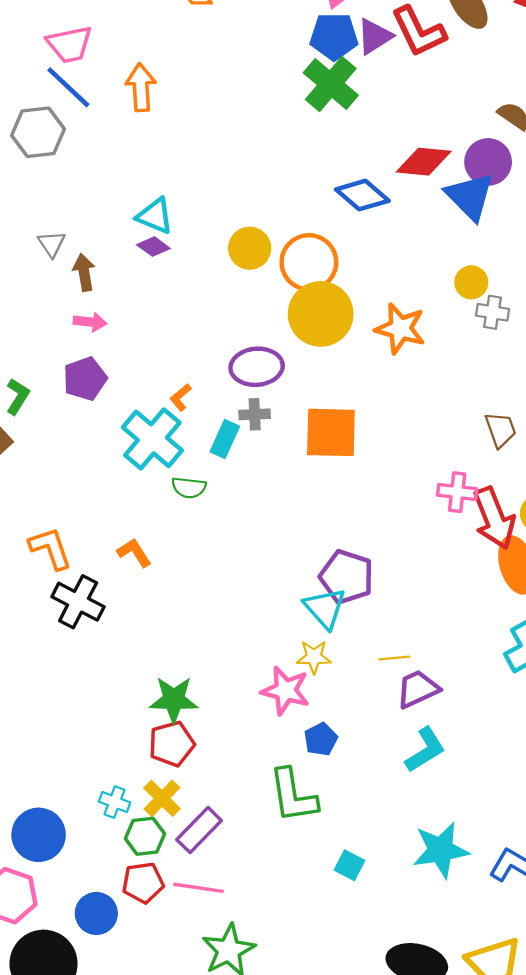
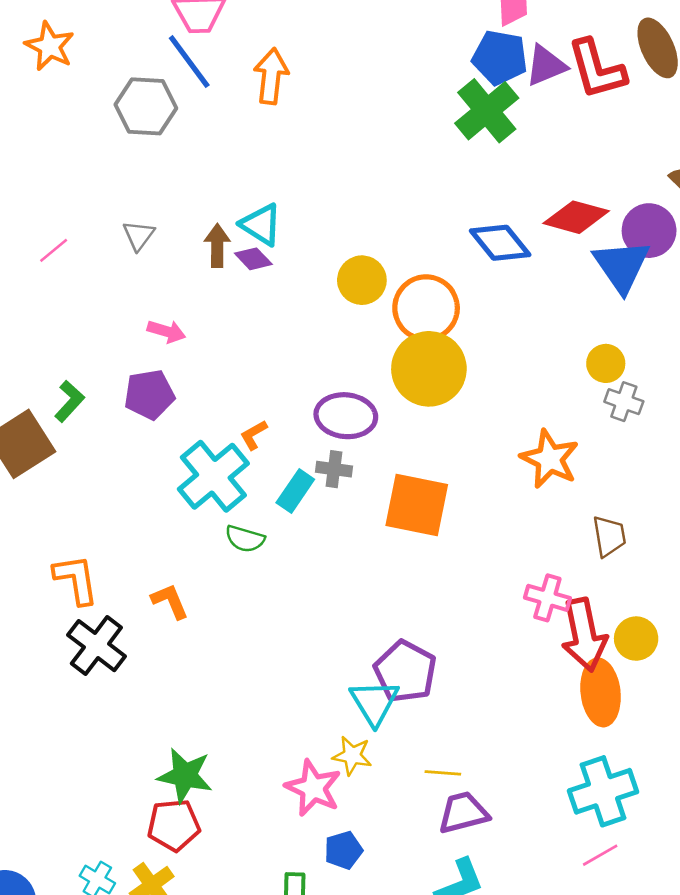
brown arrow: (84, 272) -> (217, 246), moved
orange star: (400, 329) -> (550, 459), moved

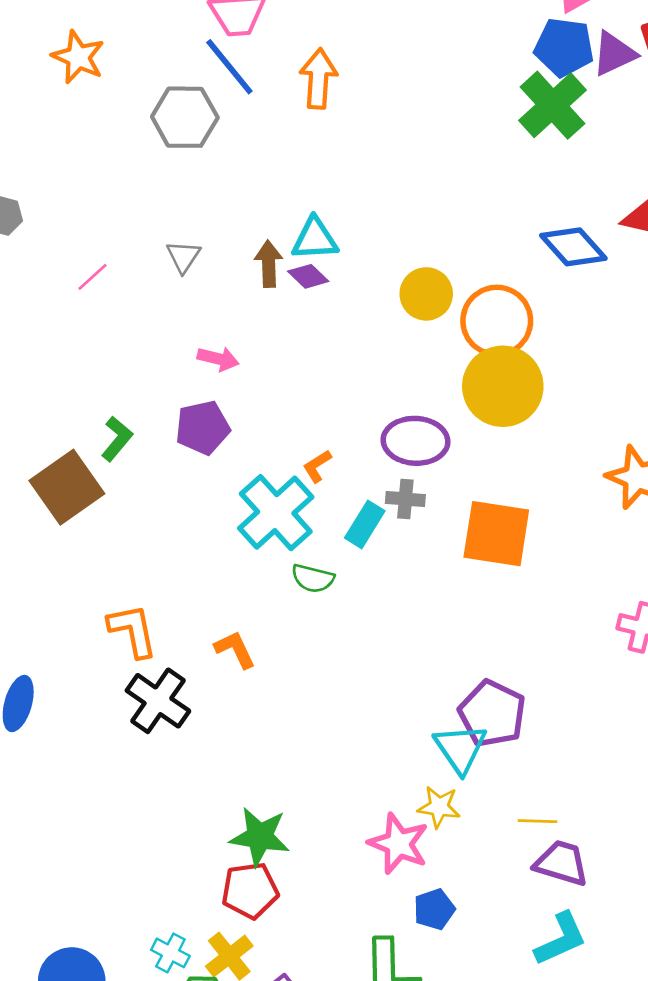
cyan triangle: (261, 225) -> (315, 239), turned -33
purple trapezoid: (463, 813) -> (561, 863), turned 34

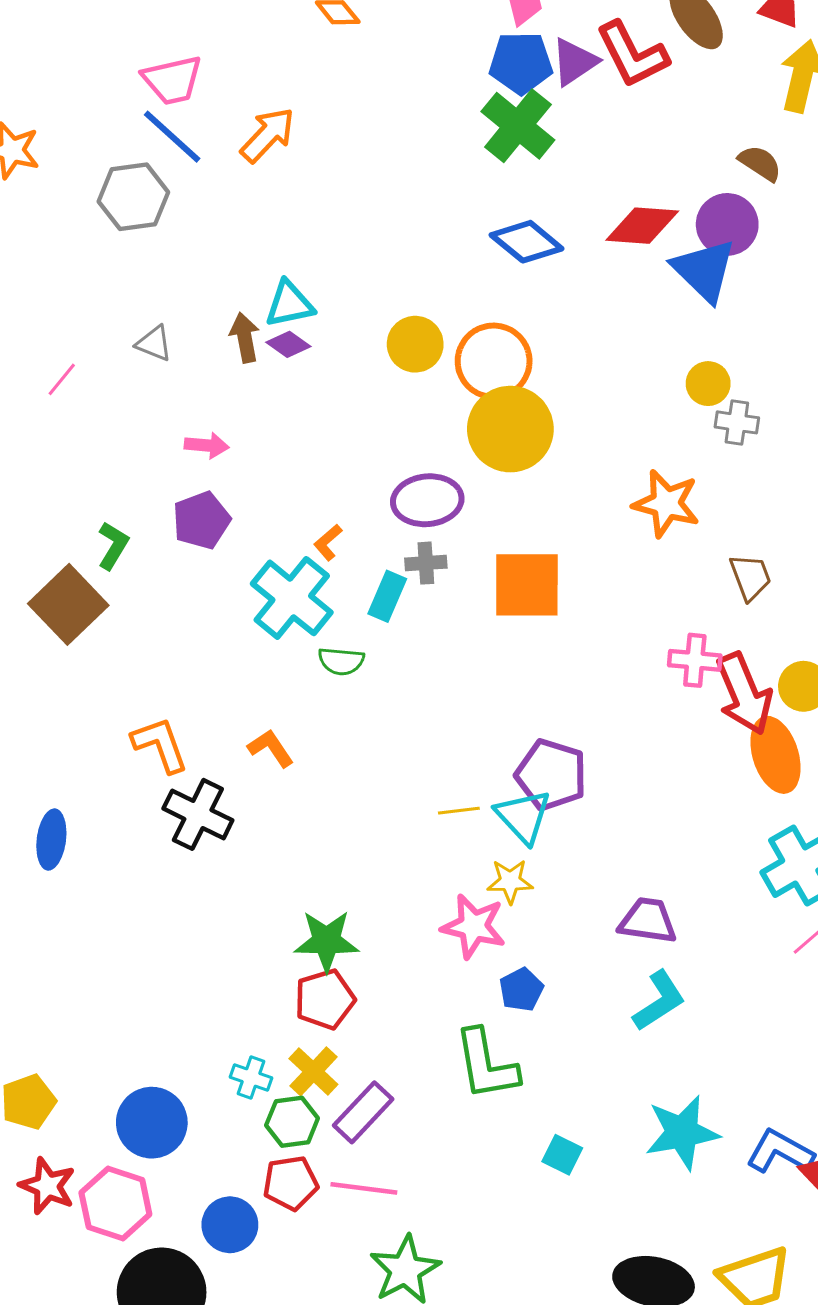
orange arrow: (318, 79) -> (268, 135), turned 48
blue diamond: (573, 247) -> (527, 242), moved
gray triangle: (183, 257) -> (154, 343), turned -33
yellow line: (538, 821) -> (459, 811), moved

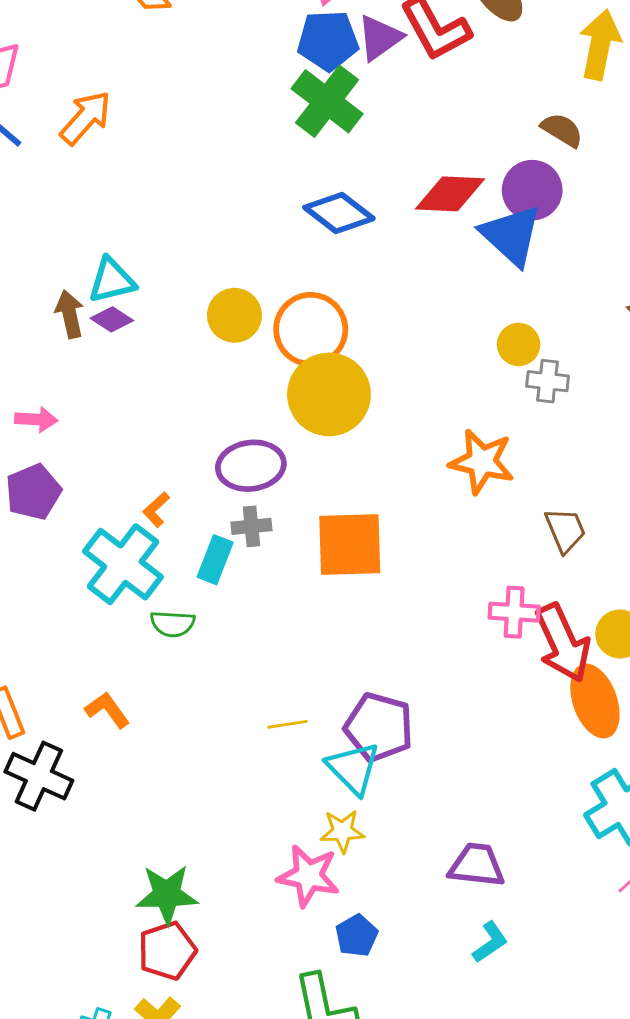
yellow line: (459, 811) -> (288, 724), moved
cyan L-shape: (659, 1001) -> (490, 942), size x0.7

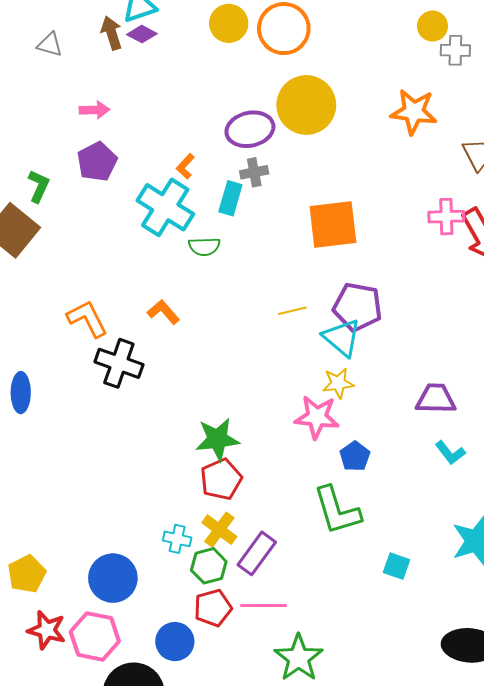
yellow circle: (329, 394) -> (306, 105), moved
orange square: (350, 544) -> (333, 225), moved
cyan L-shape: (490, 942) -> (450, 453), turned 92

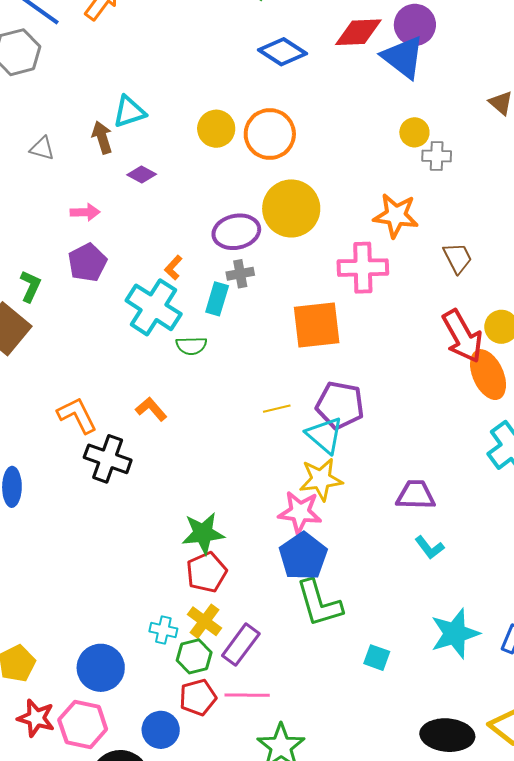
purple diamond: (142, 34) -> (142, 174), moved
pink cross: (446, 217) -> (363, 268), moved, size x1.4
yellow star: (338, 383) -> (321, 479), size x1.4
blue pentagon: (355, 456) -> (303, 556), moved, size x1.6

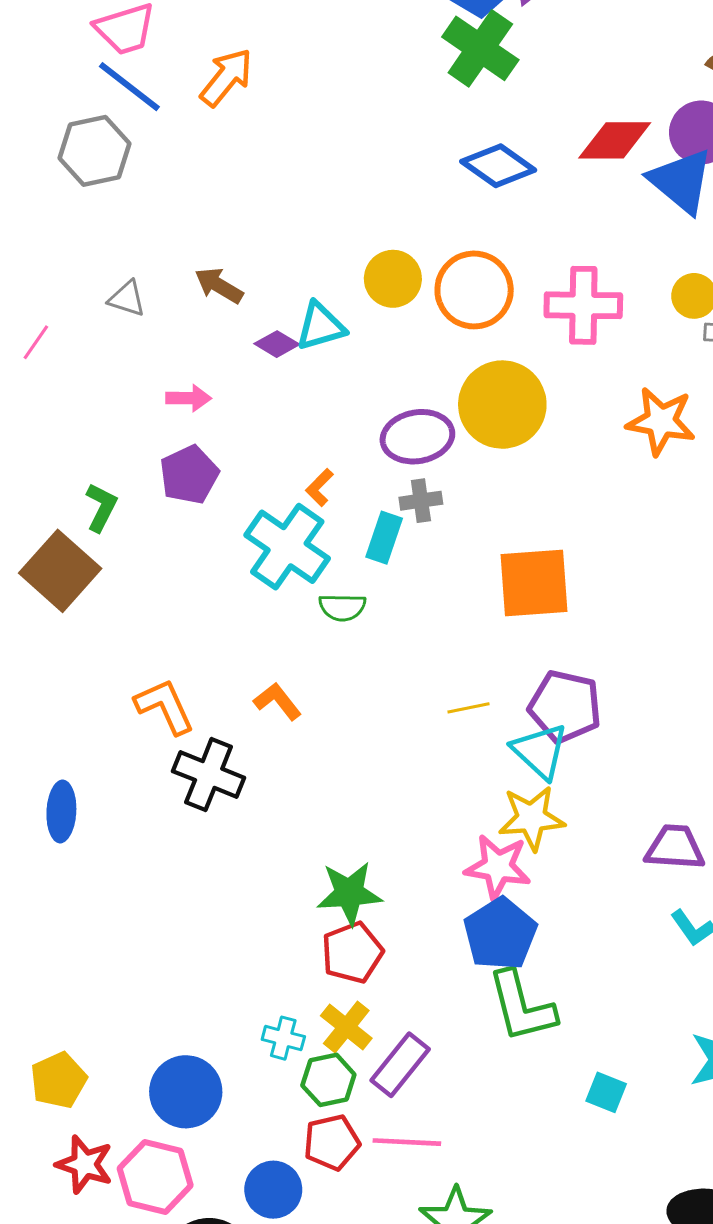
cyan triangle: (129, 112) -> (321, 326), moved
brown arrow: (102, 137) -> (219, 285), turned -44
pink cross: (363, 268) -> (583, 305), moved

